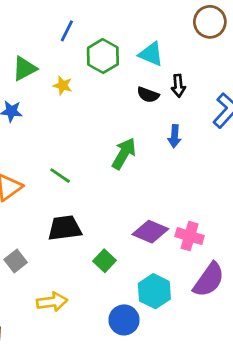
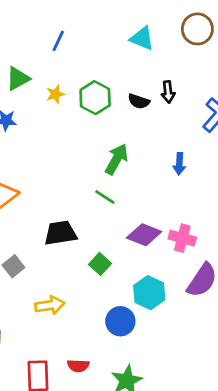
cyan triangle: (151, 54) -> (142, 38), moved
green hexagon: (103, 56) -> (95, 98), moved
yellow star: (63, 86) -> (55, 94), turned -30
blue arrow: (174, 136) -> (179, 164), moved
green line: (60, 176) -> (105, 197), moved

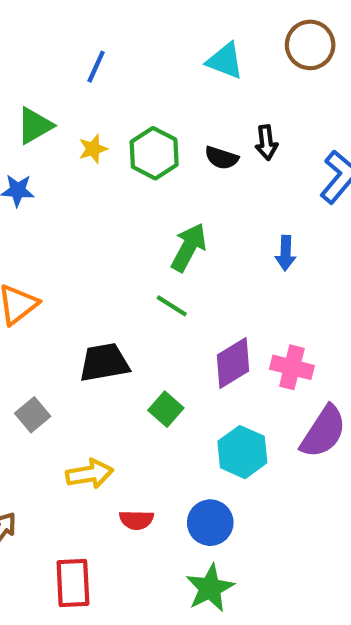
purple diamond: (144, 235) -> (233, 363), turned -52
blue circle: (120, 321) -> (210, 523), moved
red semicircle: (78, 366) -> (136, 520), moved

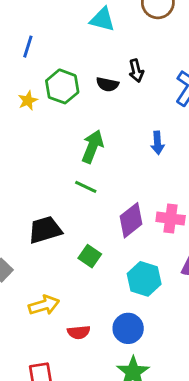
blue line: (96, 67) -> (28, 47), moved
yellow star: (93, 149) -> (28, 101), moved

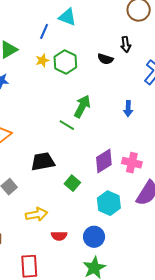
cyan triangle: (102, 19) -> (67, 17), moved
black arrow: (136, 71) -> (126, 44), moved
black semicircle: (107, 84) -> (105, 59), moved
yellow star: (28, 101) -> (42, 60), moved
green line: (86, 187) -> (67, 125), moved

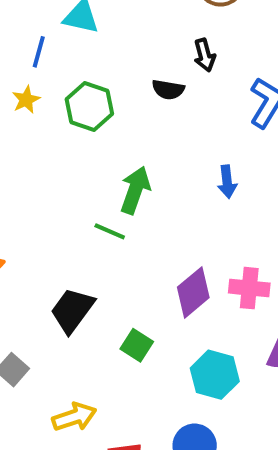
yellow star: (42, 60) -> (26, 100), moved
black trapezoid: (43, 161) -> (72, 310), turned -35

